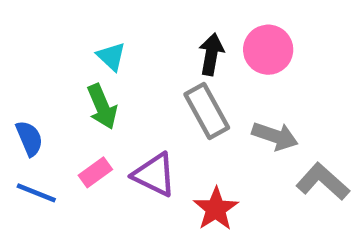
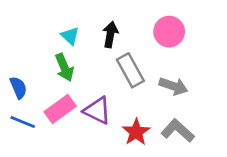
black arrow: (211, 54) -> (110, 34), moved
pink rectangle: (95, 172) -> (60, 109), size x1.5
gray L-shape: (323, 182) -> (178, 131), moved

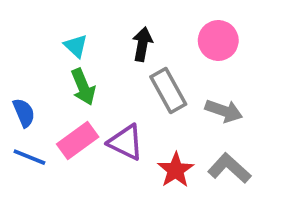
cyan triangle: (70, 36) -> (76, 46), moved

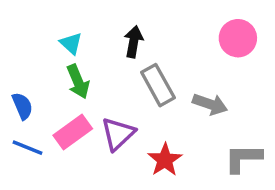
pink circle: (218, 40) -> (238, 38), moved
purple triangle: (126, 142) -> (118, 134), turned 51
gray L-shape: (229, 168) -> (243, 158), moved, turned -42

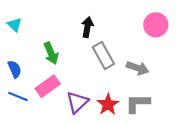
cyan triangle: (71, 43) -> (15, 25), moved
purple triangle: (118, 134) -> (77, 102), moved
gray L-shape: (243, 158) -> (138, 103), moved

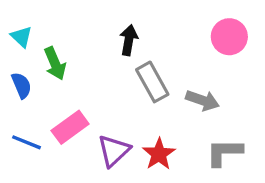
green arrow: (51, 53) -> (55, 64), moved
blue semicircle: (15, 69) -> (21, 85), moved
gray L-shape: (138, 103) -> (224, 152), moved

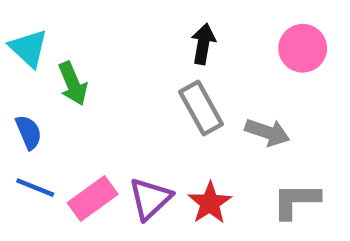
cyan triangle: (21, 37) -> (29, 48), size x1.4
black arrow: (129, 40) -> (203, 44), moved
blue semicircle: (21, 85) -> (29, 132), moved
pink rectangle: (70, 127) -> (93, 199), moved

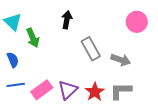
black arrow: (203, 44) -> (67, 20), moved
blue line: (35, 188) -> (16, 85), turned -30
gray L-shape: (296, 201) -> (121, 91), moved

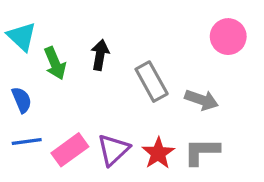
black arrow: (67, 20) -> (100, 55), moved

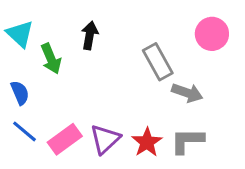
black arrow: (100, 55) -> (90, 35), moved
gray rectangle: (152, 82) -> (158, 62), moved
blue line: (27, 141) -> (25, 131), turned 48

